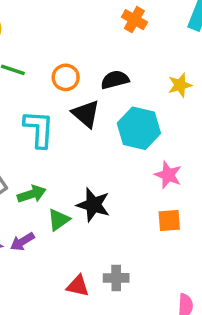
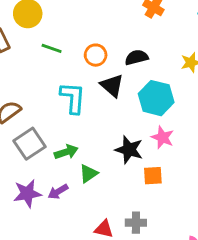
pink star: (168, 175) -> (163, 137), moved
black star: (93, 205) -> (129, 150), moved
orange square: (169, 221) -> (153, 176), moved

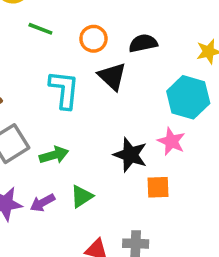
cyan hexagon: (156, 98) -> (188, 97), moved
green triangle: (88, 174) -> (82, 196), moved

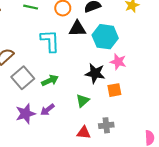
black triangle: (112, 76) -> (77, 29), turned -36
cyan hexagon: (188, 97) -> (105, 37), moved
green triangle: (82, 196) -> (83, 101), moved

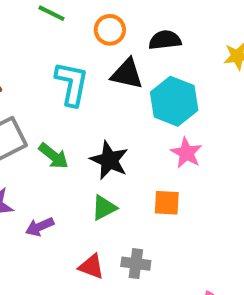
black star: (95, 73) -> (109, 160), moved
green arrow: (50, 80) -> (54, 156), turned 49
purple arrow: (47, 110) -> (40, 227), moved

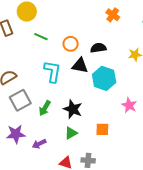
pink star: (186, 153) -> (129, 105), moved
green arrow: (54, 156) -> (45, 108), turned 84

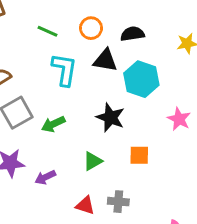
green line: (41, 37) -> (48, 31), moved
green arrow: (45, 108) -> (53, 124), turned 35
black star: (73, 109) -> (110, 117), moved

